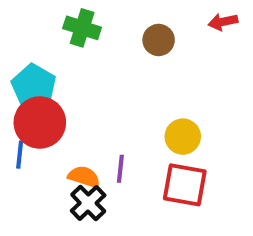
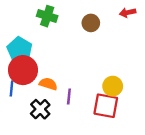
yellow circle: (183, 137) -> (113, 86), moved
orange semicircle: (84, 177) -> (48, 84), moved
black cross: (88, 203) -> (40, 109), moved

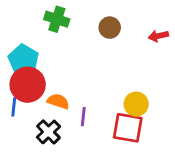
red arrow: (128, 13) -> (158, 36), moved

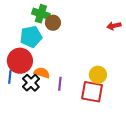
brown circle: (110, 28) -> (53, 23), moved
cyan pentagon: (23, 60) -> (31, 37), moved, turned 30
black cross: (48, 132) -> (31, 83), moved

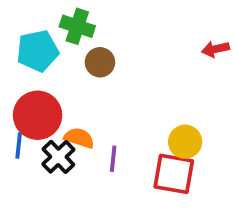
brown circle: (53, 23) -> (100, 62), moved
cyan pentagon: (31, 37) -> (38, 51), moved

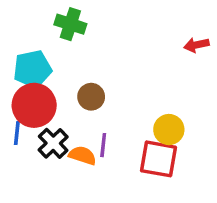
cyan pentagon: (38, 51) -> (32, 69), moved
brown circle: (100, 62) -> (91, 97), moved
orange semicircle: (79, 138) -> (82, 155), moved

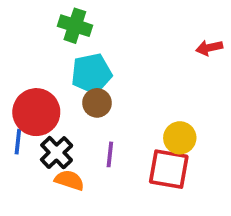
cyan pentagon: (32, 69) -> (91, 73), moved
orange semicircle: (82, 155) -> (69, 180), moved

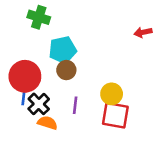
green cross: (75, 26) -> (39, 17), moved
yellow circle: (180, 138) -> (112, 94), moved
blue line: (18, 142) -> (24, 96), moved

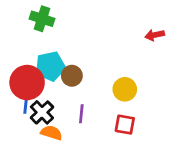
cyan pentagon: (63, 50) -> (50, 66), moved
yellow circle: (112, 94) -> (125, 89), moved
red square: (115, 115) -> (125, 125), size x0.7

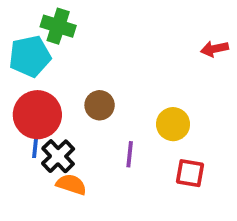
cyan pentagon: (50, 66) -> (30, 56), moved
purple line: (81, 114) -> (130, 154), moved
red square: (125, 125) -> (190, 173), moved

